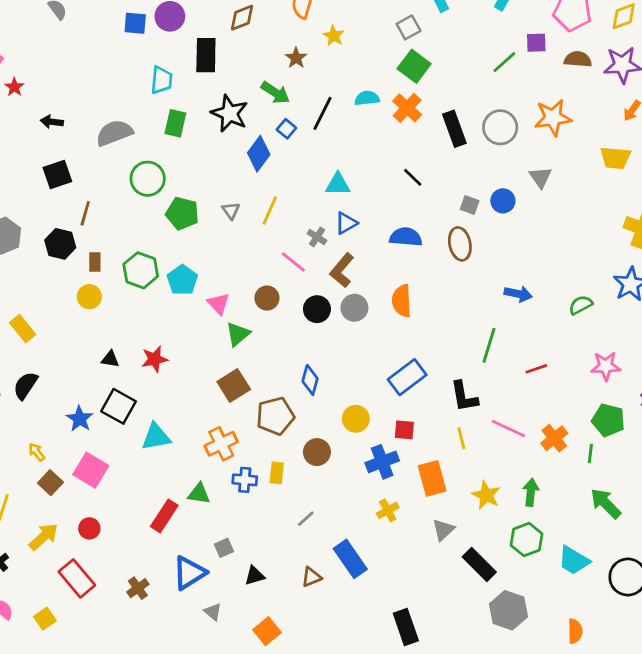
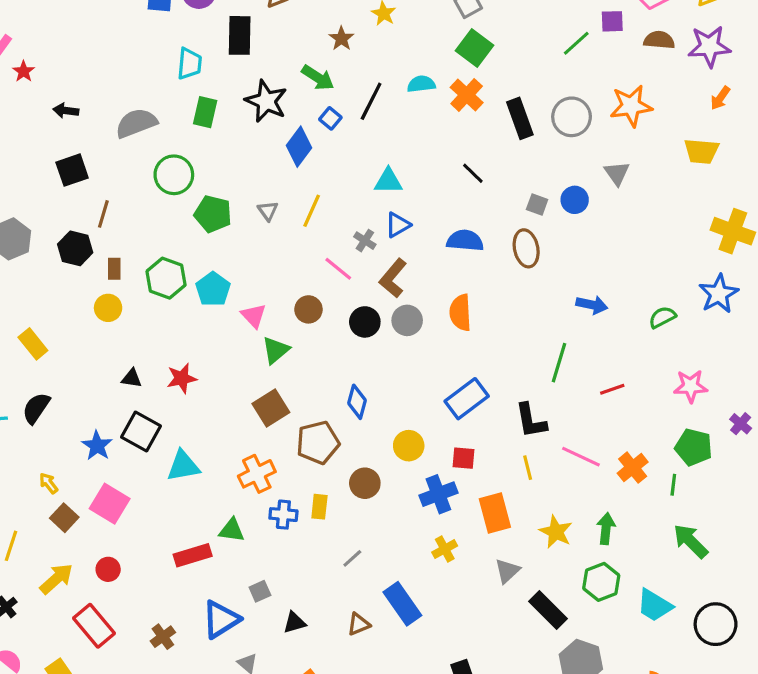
red rectangle: (164, 516) -> (193, 555), turned 40

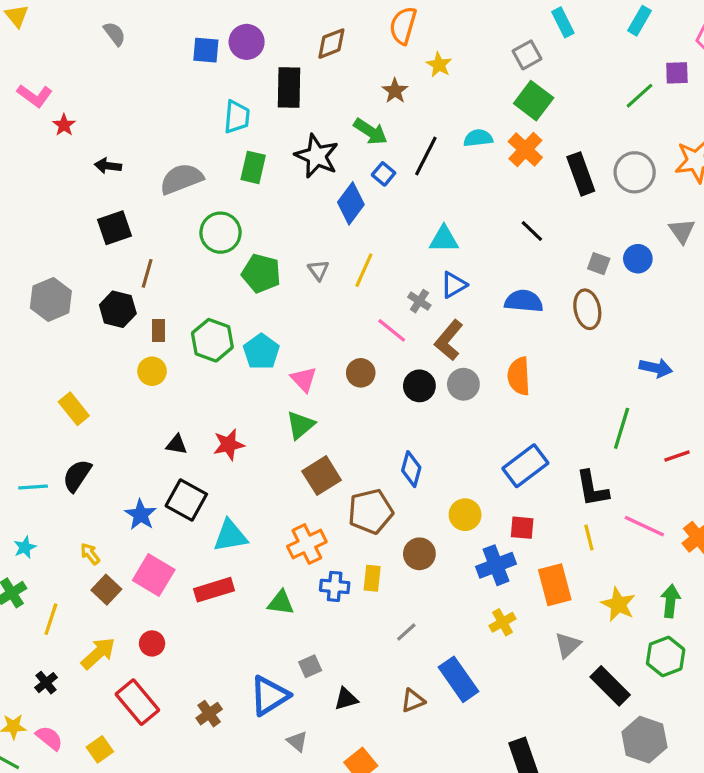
green triangle: (276, 350) -> (300, 425), moved
red rectangle: (193, 555) -> (214, 590), moved

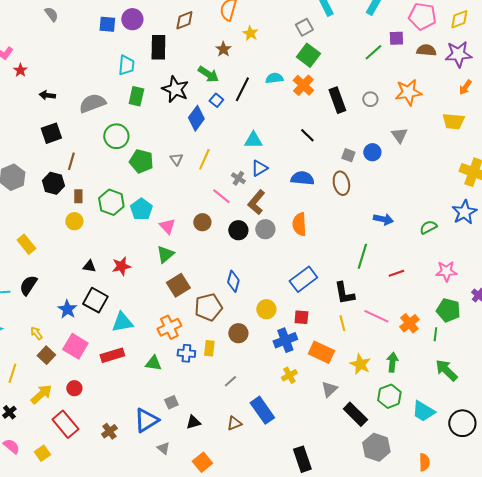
gray circle: (635, 172) -> (370, 99), size x0.6
orange rectangle: (555, 585) -> (321, 352), turned -50

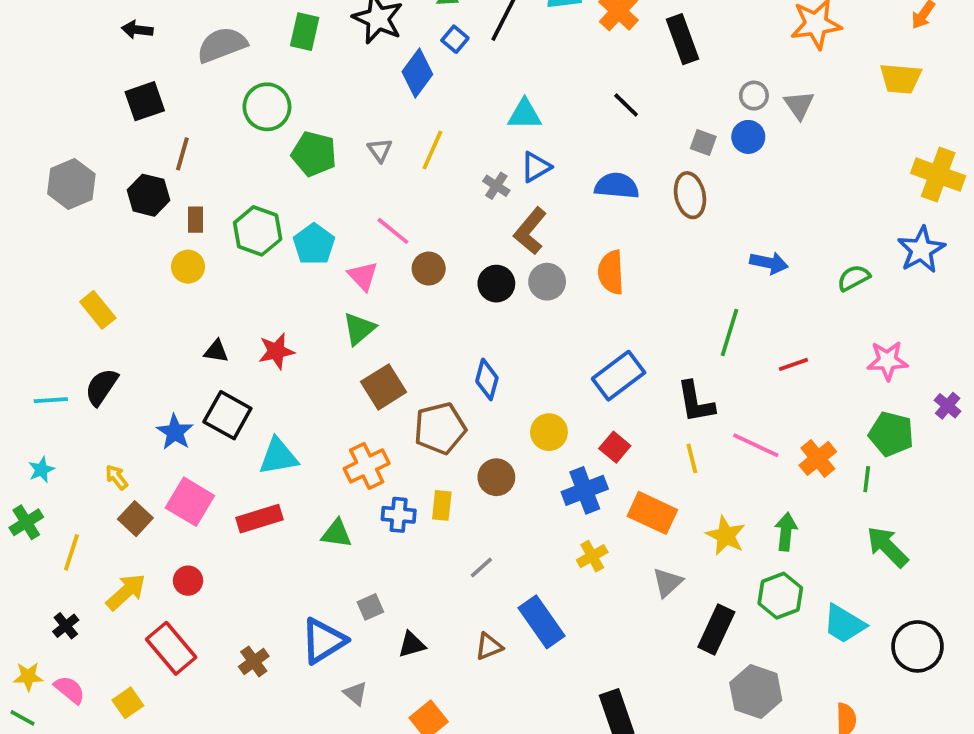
gray circle: (370, 99) -> (754, 96), moved
pink line: (221, 196) -> (393, 231), moved
red square: (301, 317) -> (615, 447), turned 35
black rectangle: (355, 414) -> (716, 629), turned 70

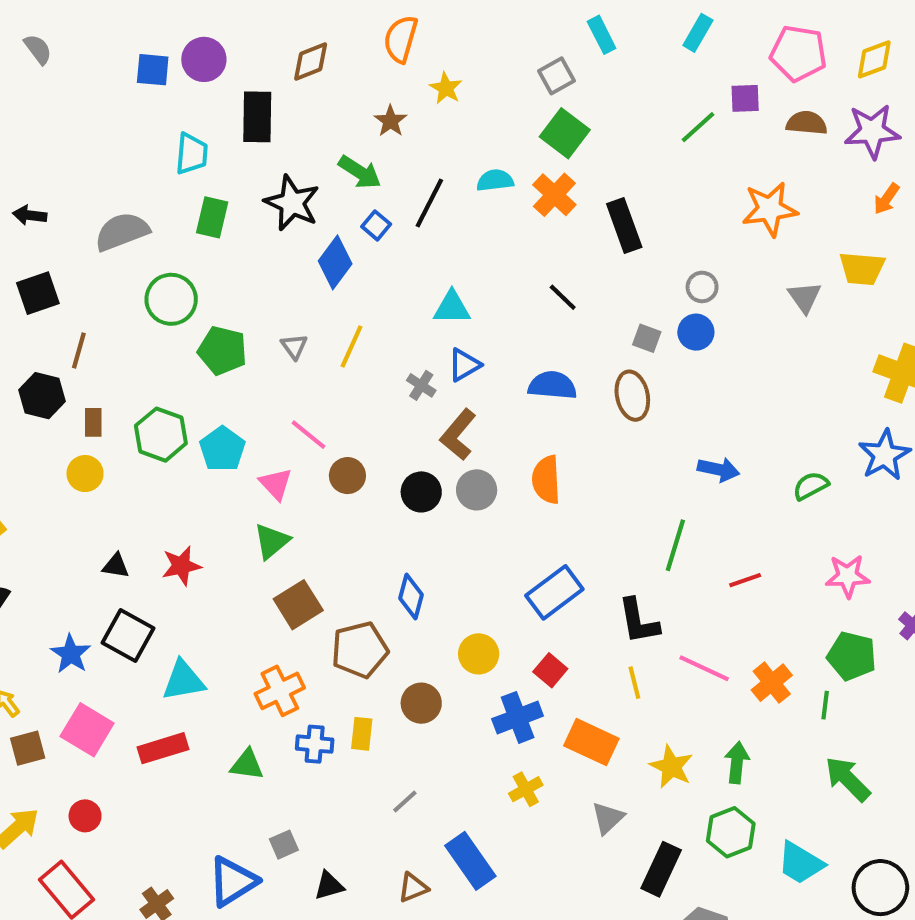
gray triangle: (799, 105) -> (805, 297), moved
brown square: (135, 519) -> (28, 748), turned 32

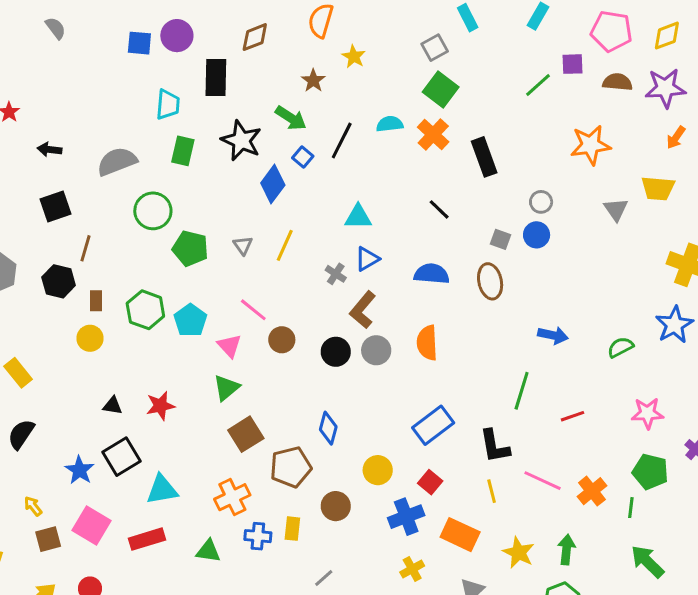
black square: (128, 635) -> (121, 457), turned 30

